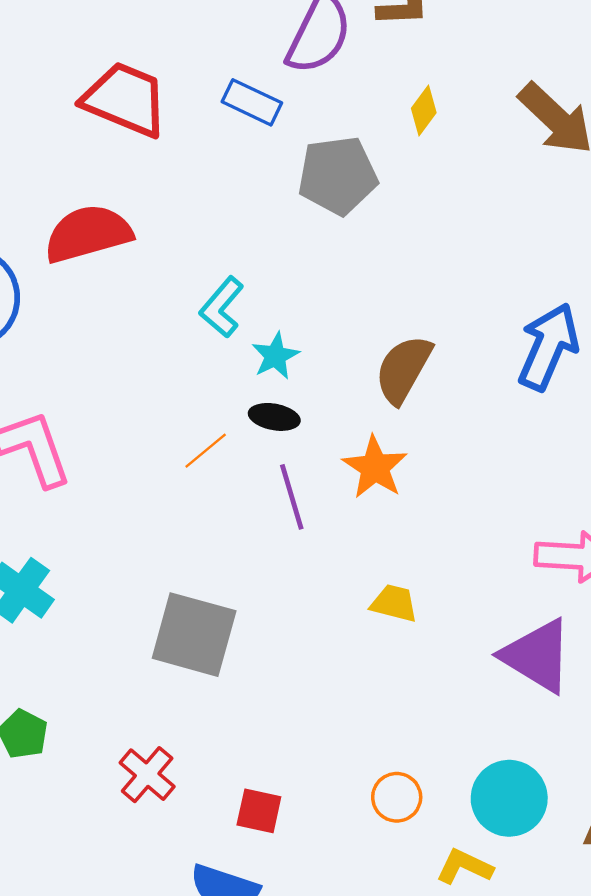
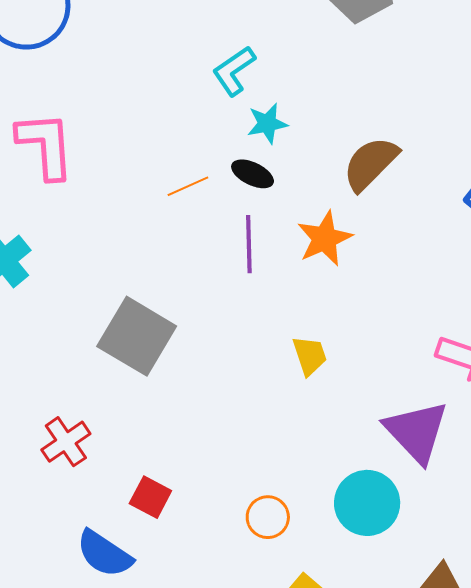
yellow trapezoid: (394, 603) -> (310, 356), turned 42
cyan circle: (509, 798) -> (367, 503), moved

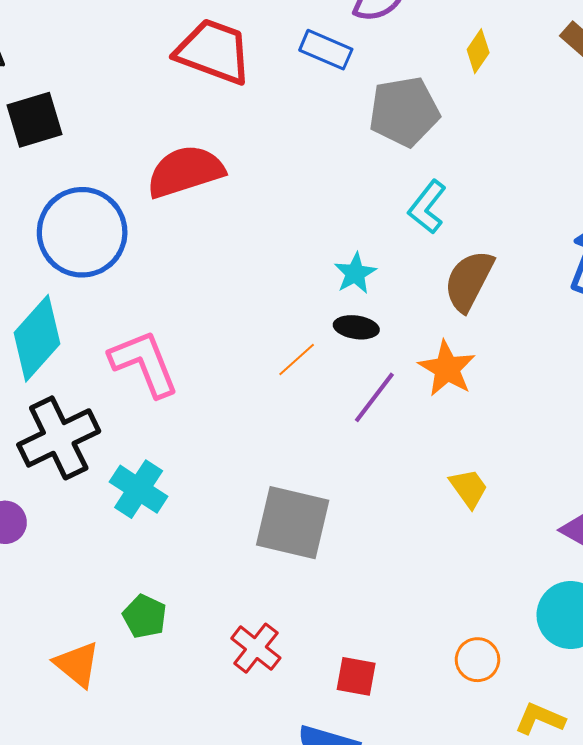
cyan L-shape: (234, 71) -> (427, 207), moved
purple line: (249, 244) -> (374, 397), turned 56

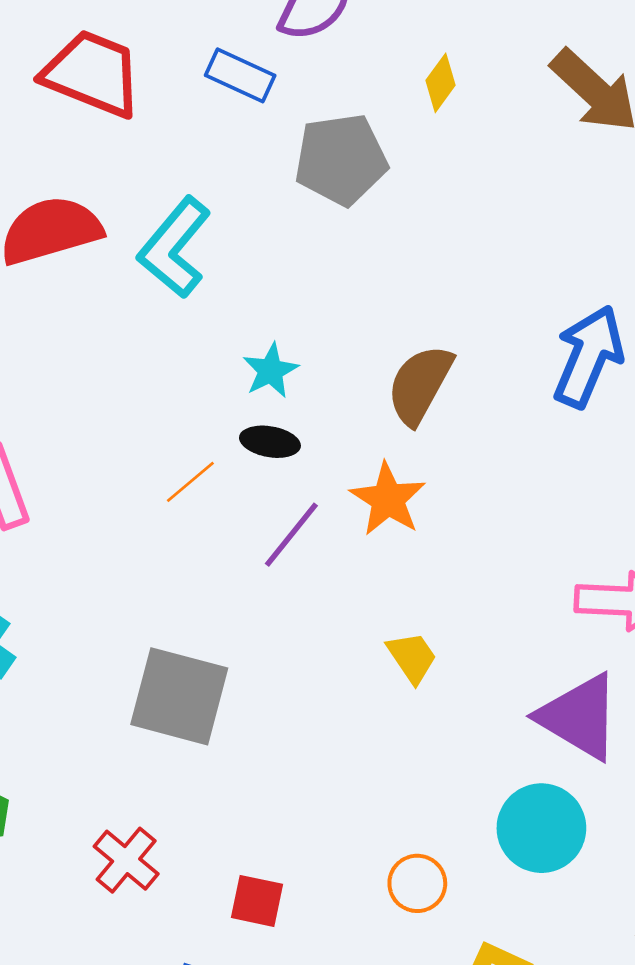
cyan L-shape: (427, 207) -> (174, 248), moved, size x1.4

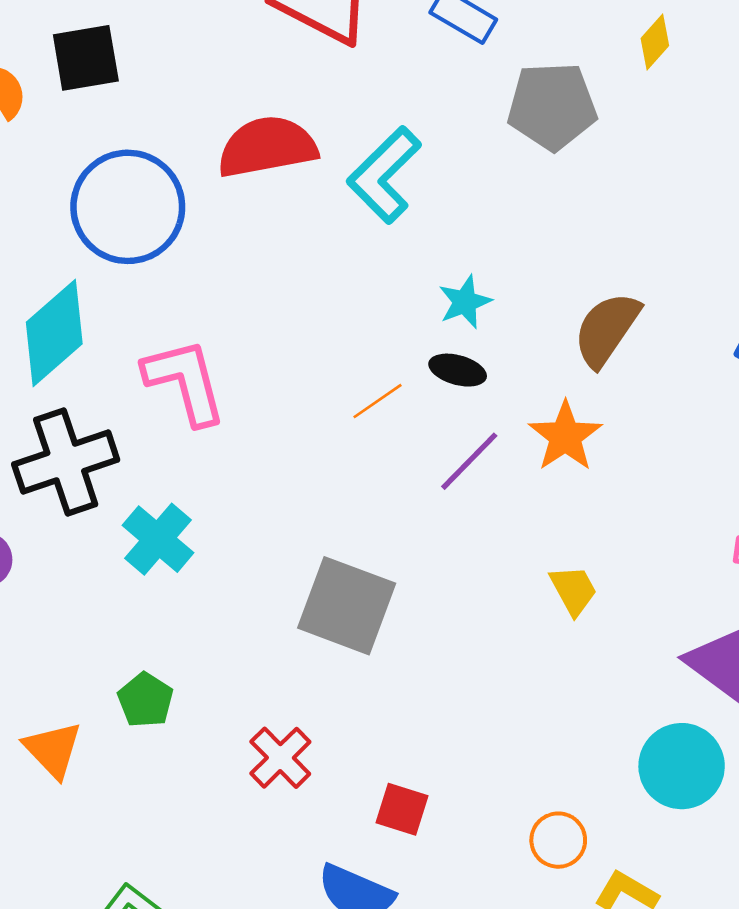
orange circle: (417, 883) -> (558, 840), moved

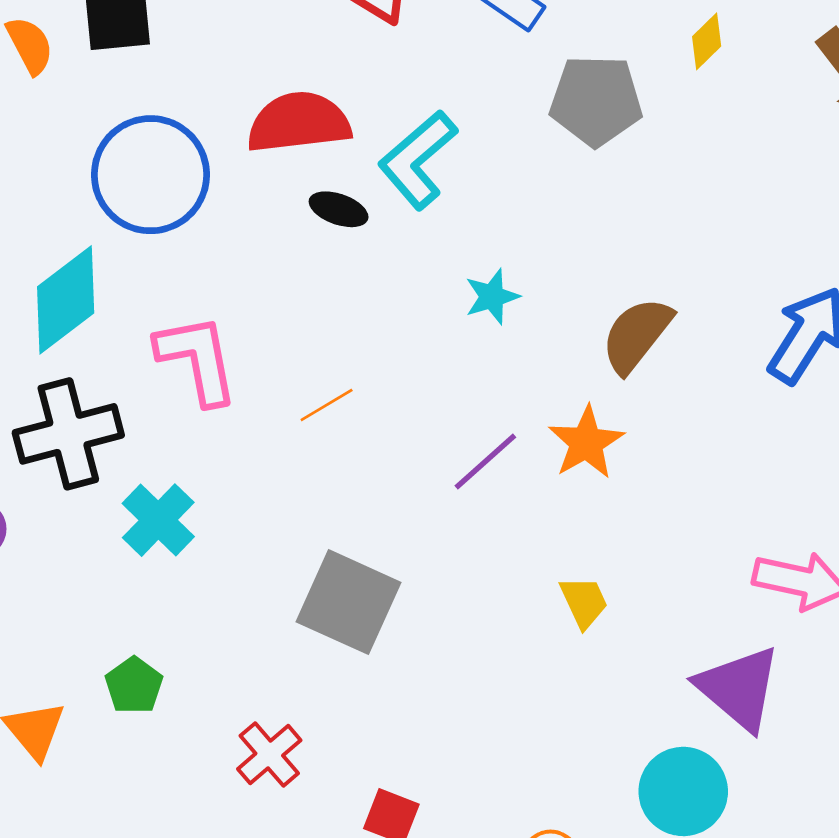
black ellipse: (458, 370) -> (339, 209), moved
orange line: (377, 401) -> (327, 405), moved

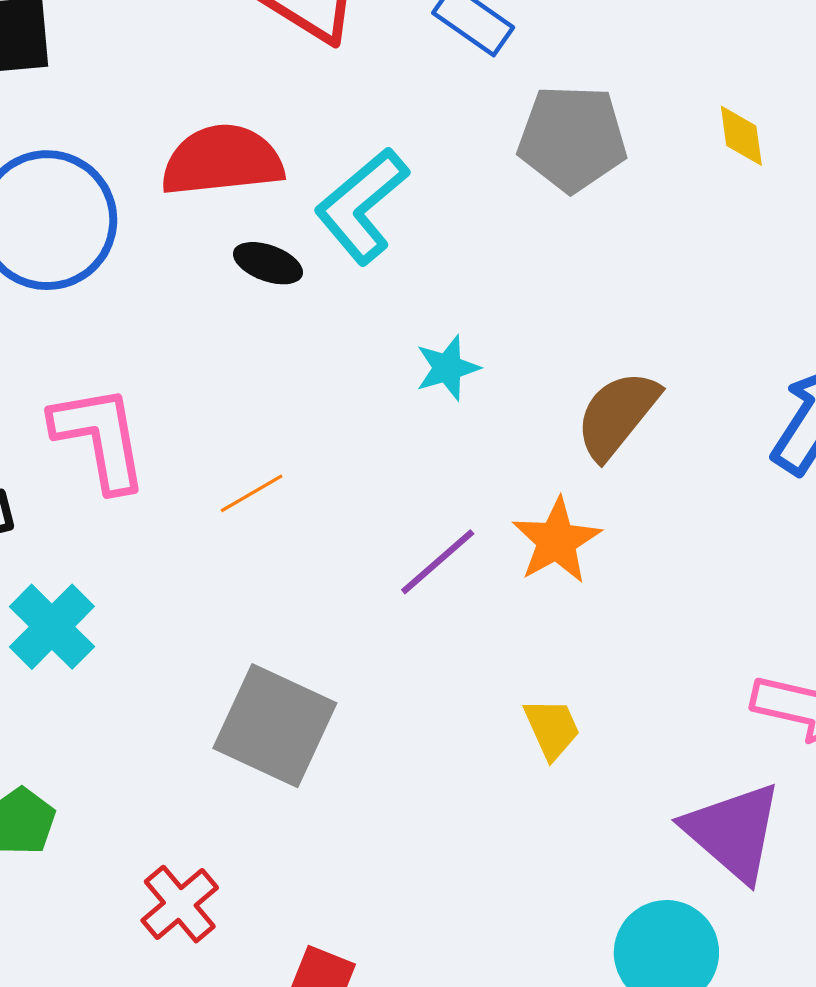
yellow diamond: (707, 41) -> (741, 136), moved, turned -54

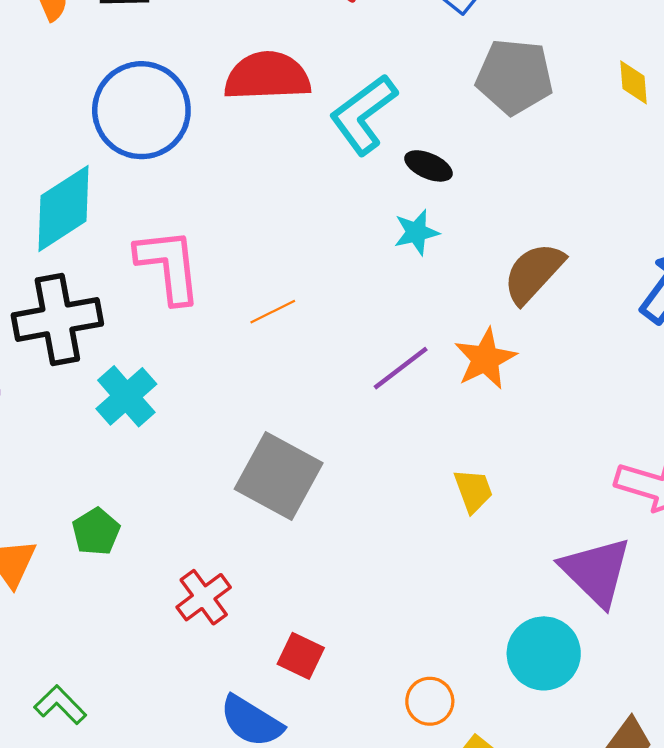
black ellipse: (268, 263) -> (429, 166), moved

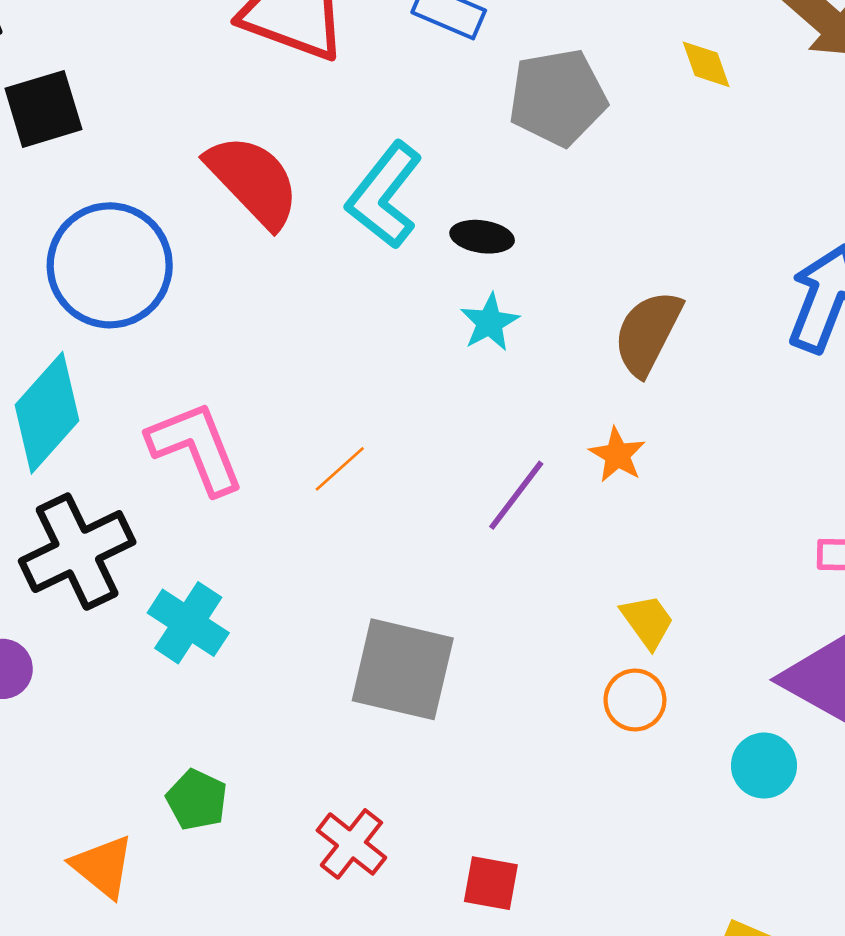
red semicircle: (267, 76) -> (253, 181), turned 64
orange star: (485, 359) -> (617, 455), size x0.7
cyan circle: (544, 653) -> (764, 766), moved, size x0.7
orange circle: (430, 701) -> (635, 700), moved

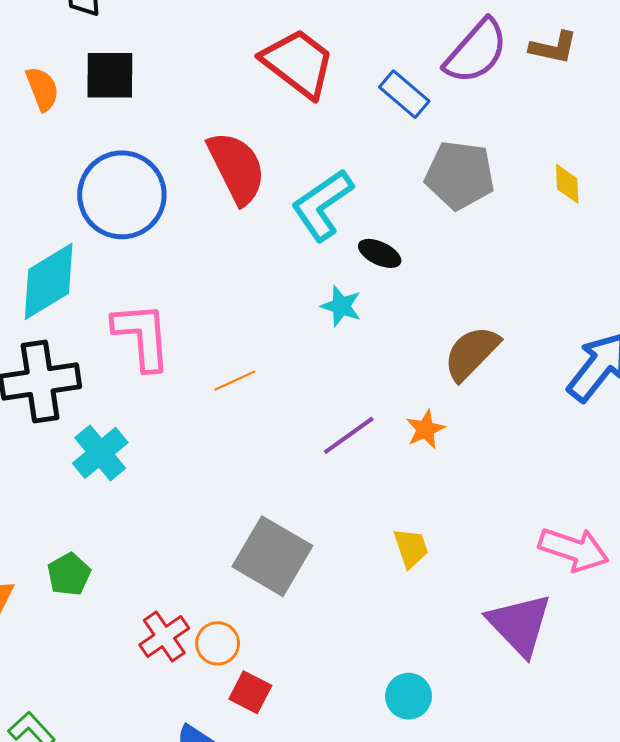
cyan star: (490, 322) -> (341, 306), moved, turned 30
gray square: (403, 669) -> (272, 556), moved
orange circle: (635, 700) -> (218, 643), moved
cyan circle: (764, 766) -> (409, 696), moved

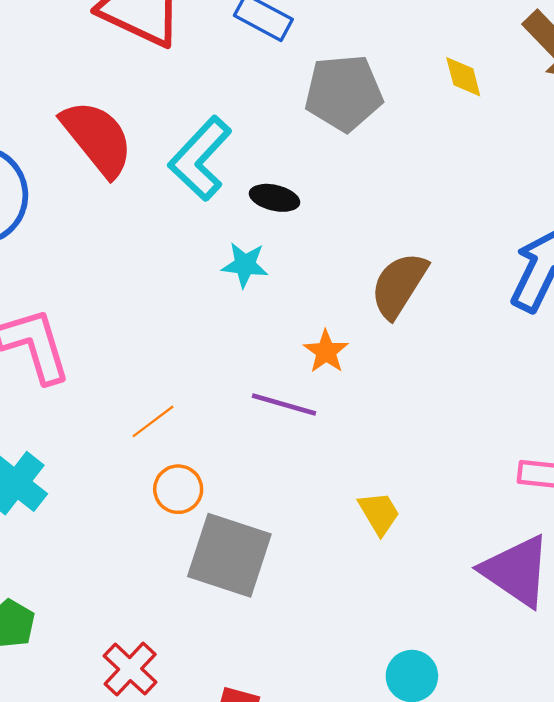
orange line: (235, 381) -> (153, 421), moved
orange star: (425, 429) -> (326, 352), moved
purple line: (349, 435) -> (284, 405), turned 64
orange circle: (218, 643) -> (178, 489), moved

